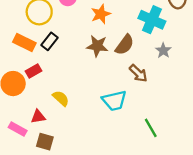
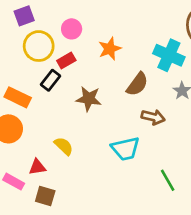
orange rectangle: (24, 43) -> (18, 97), moved
brown star: (97, 46) -> (89, 99), moved
red rectangle: (34, 71) -> (66, 61), moved
brown arrow: (138, 73) -> (153, 117), turned -30

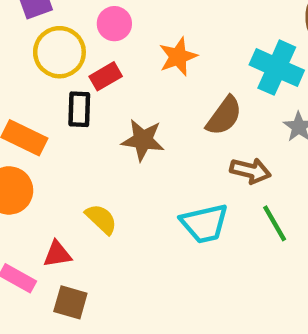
black rectangle: (50, 80) -> (79, 109), turned -36
green line: (168, 180) -> (275, 223), moved

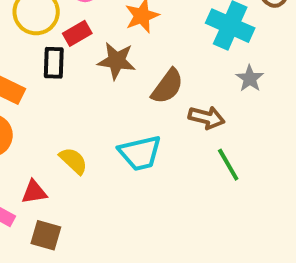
brown semicircle: (224, 116) -> (167, 86), moved
brown star: (143, 140) -> (116, 61), moved
cyan trapezoid: (204, 223) -> (140, 153), moved

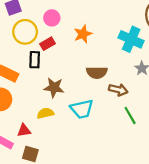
brown star: (116, 61) -> (54, 88), moved
brown semicircle: (167, 86) -> (97, 73), turned 54
yellow semicircle: (73, 161) -> (45, 113), turned -56

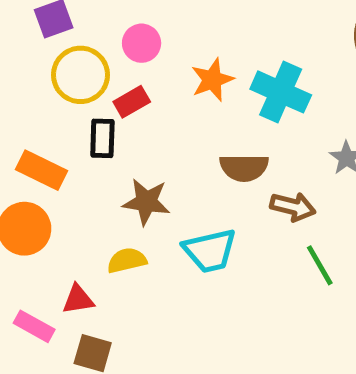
cyan cross: (131, 39) -> (281, 92), moved

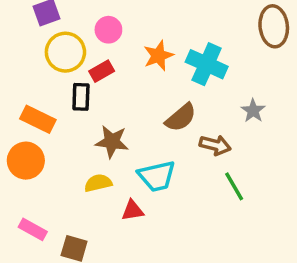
brown semicircle: (244, 168) -> (181, 118), turned -40
red triangle: (78, 299) -> (133, 210), moved

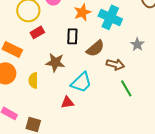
red rectangle: (102, 71) -> (37, 32), moved
black rectangle: (81, 97) -> (72, 36), moved
cyan trapezoid: (157, 176) -> (81, 82), turned -30
yellow semicircle: (98, 183) -> (33, 80), moved, turned -77

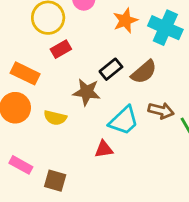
black rectangle: (72, 36) -> (111, 69), moved, turned 49
brown arrow: (115, 64) -> (161, 111), moved
yellow semicircle: (33, 80) -> (55, 118), turned -77

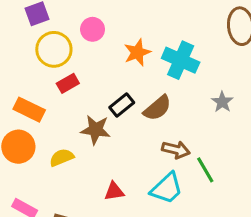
yellow semicircle: (55, 118) -> (62, 157), turned 145
cyan trapezoid: (124, 121) -> (167, 188), moved

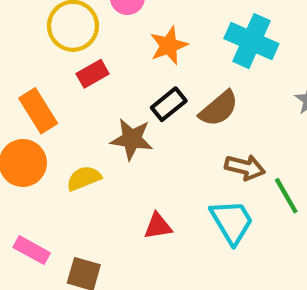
orange star: (137, 52) -> (169, 45), moved
orange rectangle: (29, 110) -> (38, 111), turned 32
cyan trapezoid: (167, 188) -> (232, 222), turned -78

